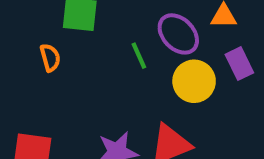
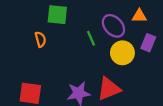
purple rectangle: (239, 64) -> (148, 43), turned 48

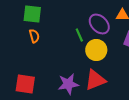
green square: (57, 15) -> (32, 14), moved
yellow circle: (122, 53) -> (96, 50), moved

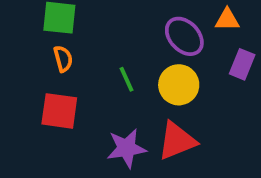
green line: (79, 35) -> (127, 79), moved
red square: (25, 84) -> (59, 111), moved

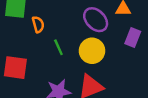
orange semicircle: (63, 59) -> (38, 24), moved

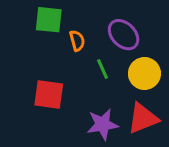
purple ellipse: (96, 20) -> (124, 35), moved

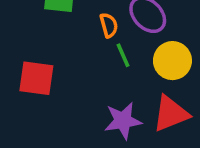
orange semicircle: (77, 41) -> (109, 25), moved
red square: (49, 94) -> (36, 78), moved

